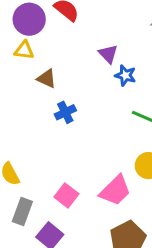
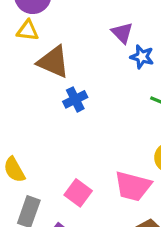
brown triangle: (47, 79) -> (53, 62), size x1.5
pink trapezoid: (115, 190) -> (133, 186), turned 60

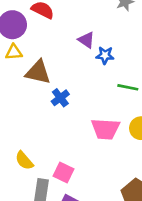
pink trapezoid: (133, 186) -> (105, 129), moved
pink square: (78, 193) -> (64, 173), moved

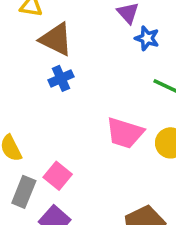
blue cross: (60, 98) -> (61, 78), moved

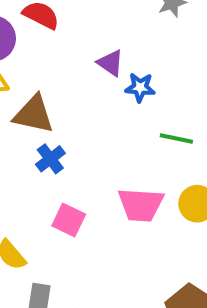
pink square: (58, 176) -> (69, 220), moved

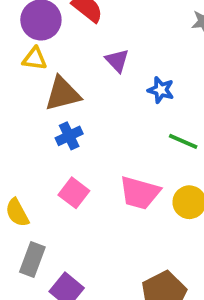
purple triangle: (110, 63) -> (117, 61), moved
brown triangle: (34, 114) -> (63, 94), turned -39

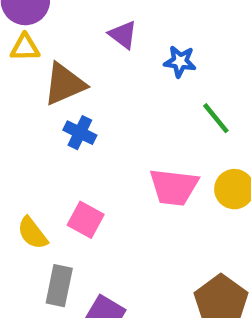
blue cross: (69, 136) -> (80, 133), turned -30
green line: (183, 141) -> (216, 118), turned 36
pink square: (74, 193) -> (86, 220), moved

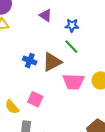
brown triangle: (65, 84) -> (52, 62), moved
green line: (216, 118) -> (71, 47), moved

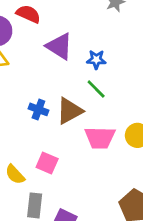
purple triangle: (46, 15) -> (59, 46), size x1.5

